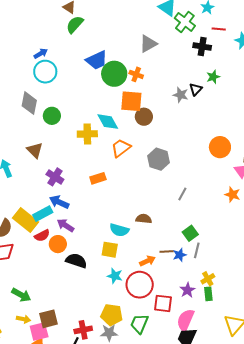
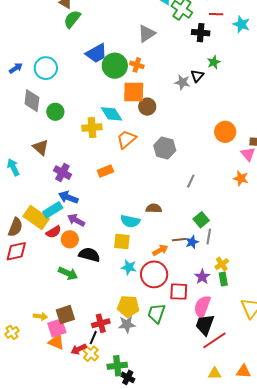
blue arrow: (41, 53) -> (16, 68), moved
green arrow: (21, 295) -> (68, 273), moved

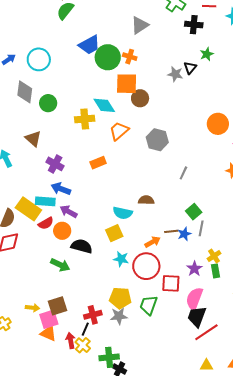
cyan rectangle: (53, 210) -> (45, 201), turned 36
yellow square: (122, 242) -> (114, 233), turned -30
red arrow: (79, 349) -> (71, 341), turned 105

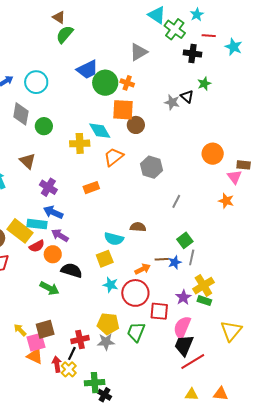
black triangle: (190, 68) -> (187, 96), turned -32
yellow cross: (214, 256) -> (203, 286), size x1.5
green rectangle: (215, 271) -> (204, 301), turned -64
yellow arrow: (33, 308) -> (20, 330), turned -144

